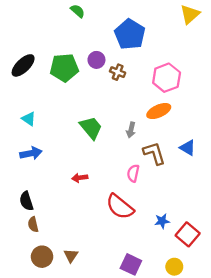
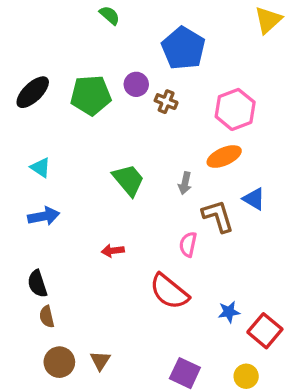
blue triangle: (188, 148) -> (254, 199), moved

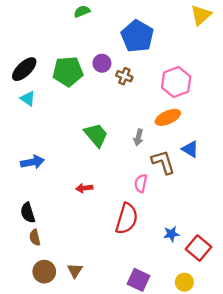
green semicircle: (110, 15) -> (82, 11), turned -63
cyan triangle: (41, 167) -> (28, 99), moved
red semicircle: (169, 291) -> (127, 219), turned -112

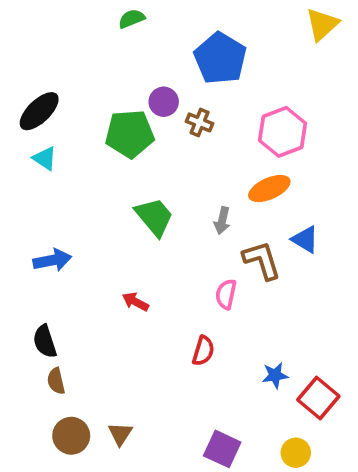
green pentagon: (68, 71) -> (130, 134), moved
red arrow: (84, 188) -> (135, 302), turned 35
red semicircle: (127, 219) -> (203, 351), size x0.6

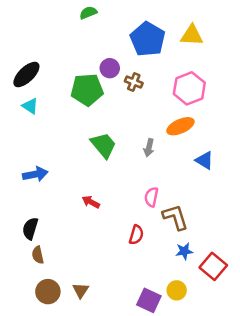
yellow triangle: (322, 24) -> (192, 35), moved, turned 45
brown L-shape: (262, 260) -> (175, 217), moved
black semicircle: (45, 341) -> (30, 228), turned 35
yellow circle: (296, 453) -> (177, 290), moved

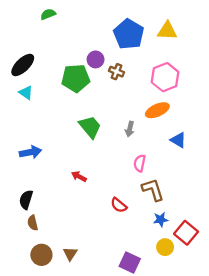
green semicircle: (88, 13) -> (48, 14), moved
pink semicircle: (151, 197) -> (140, 163), moved
red semicircle: (136, 235) -> (119, 205), turned 112
yellow circle: (177, 290) -> (165, 247), moved

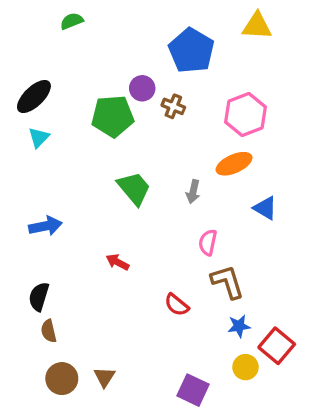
yellow triangle: (167, 31) -> (257, 26), moved
cyan triangle: (26, 93) -> (39, 137), turned 40

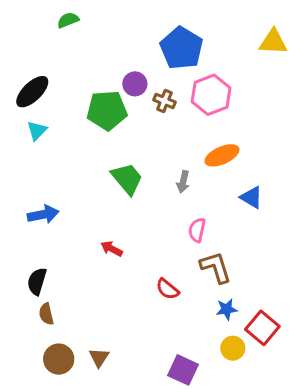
yellow triangle: (257, 26) -> (273, 42), moved
pink hexagon: (246, 115) -> (211, 95), moved

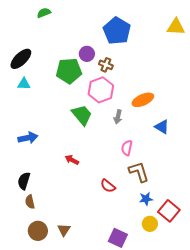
pink hexagon: (211, 95) -> (101, 90), moved
cyan triangle: (37, 131) -> (24, 84), turned 48

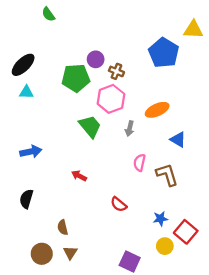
green semicircle: (44, 13) -> (48, 14), turned -104
blue pentagon: (117, 31) -> (164, 53), moved
brown L-shape: (139, 172) -> (167, 175), moved
brown semicircle: (30, 202) -> (63, 227), moved

